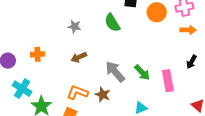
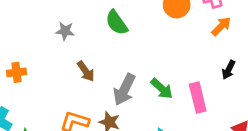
orange arrow: (188, 30) -> (221, 26), turned -42
brown arrow: (79, 57) -> (86, 71), moved, turned -98
gray arrow: (115, 72) -> (124, 90), turned -110

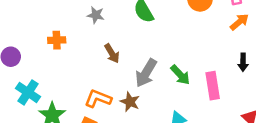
black arrow: (229, 70) -> (243, 62), turned -30
orange cross: (17, 72) -> (57, 40), moved

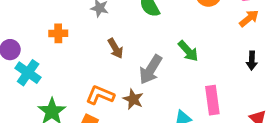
green arrow: (180, 75) -> (188, 51), moved
pink rectangle: (213, 86) -> (212, 100), moved
cyan cross: (28, 92) -> (28, 73), moved

